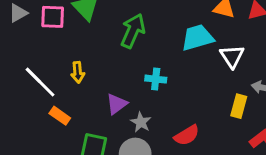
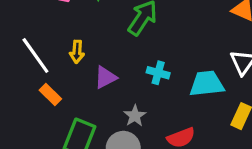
cyan trapezoid: (197, 38) -> (207, 84), moved
purple triangle: (117, 104) -> (105, 77), moved

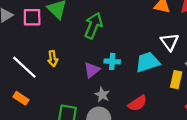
purple triangle: (105, 77) -> (92, 70), moved
orange rectangle: (50, 95) -> (21, 98), moved

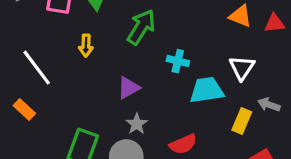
yellow arrow: (53, 59) -> (86, 46), moved
cyan cross: (112, 61) -> (178, 61), moved

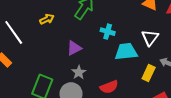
yellow arrow: (86, 46) -> (47, 19), turned -120

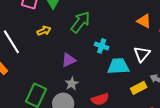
yellow rectangle: (149, 73) -> (139, 88), turned 35

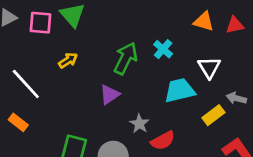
green arrow: (80, 22) -> (126, 58), moved
cyan cross: (102, 46) -> (163, 49), moved, turned 32
gray star: (72, 84) -> (139, 124), moved

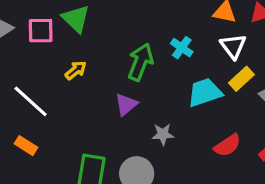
white triangle: (209, 67) -> (233, 46), moved
yellow rectangle: (213, 115) -> (241, 79), moved
gray star: (139, 124) -> (163, 134), turned -30
red semicircle: (163, 141) -> (227, 145), moved

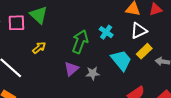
white triangle: (233, 46) -> (139, 31), turned 42
cyan trapezoid: (205, 92) -> (121, 60), turned 70
gray star: (163, 134) -> (93, 73), moved

